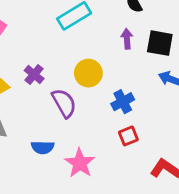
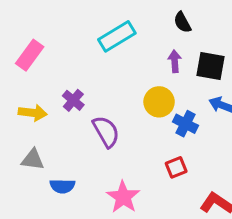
yellow circle: (88, 73) -> (159, 102), moved
blue cross: (123, 102) -> (186, 124), moved, turned -35
blue semicircle: (43, 147) -> (62, 186), moved

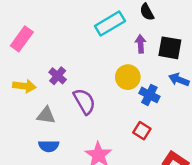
cyan rectangle: (117, 36) -> (110, 24), moved
gray triangle: (33, 160) -> (46, 115), moved
red square: (176, 167) -> (142, 131), turned -36

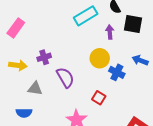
black square: (170, 48) -> (133, 24), moved
purple cross: (58, 76) -> (44, 57), turned 32
red square: (142, 131) -> (99, 98), moved
blue semicircle: (49, 146) -> (24, 113), moved

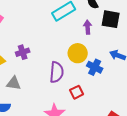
purple semicircle: (65, 77) -> (57, 72), moved, turned 35
red square: (99, 98) -> (77, 92), turned 32

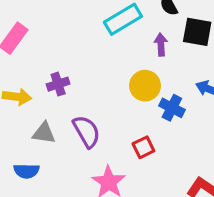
purple semicircle: (57, 72) -> (87, 131), moved, turned -35

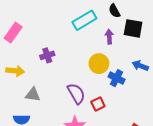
purple cross: (58, 84) -> (47, 55), moved
purple semicircle: (87, 131) -> (76, 94), moved

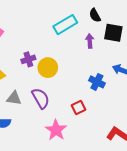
yellow circle: (99, 64) -> (48, 68), moved
purple semicircle: (76, 94) -> (41, 98), moved

